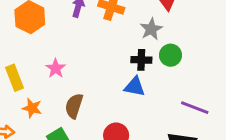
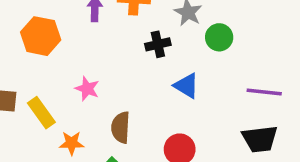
black cross: (141, 60) -> (158, 44), moved
blue triangle: (135, 87) -> (186, 86), turned 35

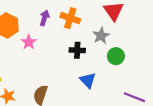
pink star: (87, 89) -> (29, 42), moved

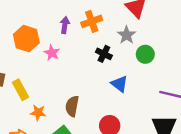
orange cross: (70, 18) -> (92, 21), turned -30
black cross: (77, 50) -> (104, 54), turned 32

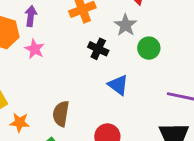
purple arrow: (65, 25) -> (31, 16), moved

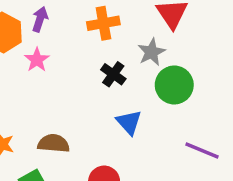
green circle: (149, 48) -> (174, 85), size x1.4
brown semicircle: (61, 114) -> (54, 143), turned 75

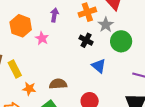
purple arrow: (40, 19) -> (54, 15), moved
orange cross: (103, 23) -> (87, 12), moved

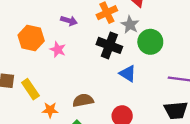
purple arrow: (54, 15) -> (69, 21), turned 104
black cross: (86, 40) -> (109, 45), size x1.5

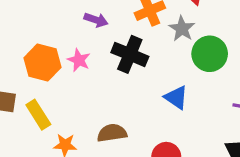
orange hexagon: (31, 38) -> (43, 63), moved
black cross: (109, 45) -> (130, 54), moved

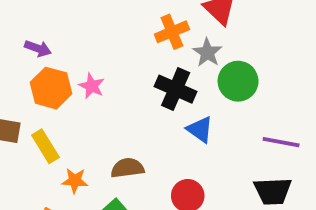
purple arrow: (96, 20) -> (38, 48), moved
black cross: (130, 54) -> (176, 89), moved

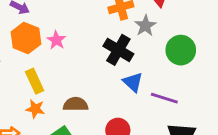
green circle: (238, 81) -> (181, 50), moved
purple line: (281, 142) -> (164, 98), moved
yellow rectangle: (45, 146) -> (35, 81), moved

